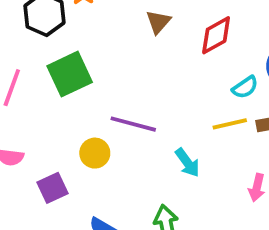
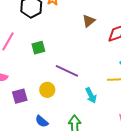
green square: (70, 74) -> (38, 48), moved, size x0.6
yellow circle: (95, 153) -> (47, 90), moved

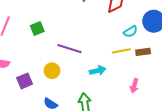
cyan arrow: (91, 95) -> (98, 71), turned -70

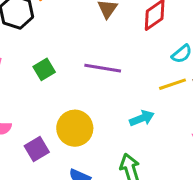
purple line: (70, 49) -> (103, 68), moved
yellow circle: (52, 71) -> (75, 128), size x1.5

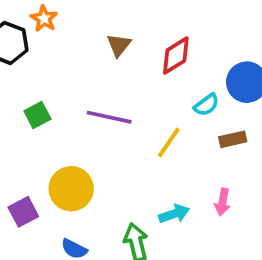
yellow line: (172, 84) -> (169, 142), moved, turned -40
cyan arrow: (142, 118) -> (174, 214), moved

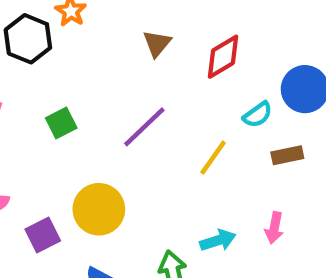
purple line: (109, 117) -> (144, 127), turned -57

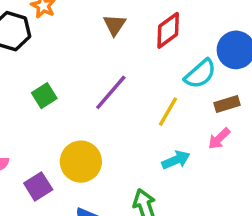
cyan semicircle: (258, 115) -> (200, 74), size x1.4
pink arrow: (274, 228) -> (219, 139), moved, turned 40
cyan arrow: (218, 240) -> (176, 160), moved

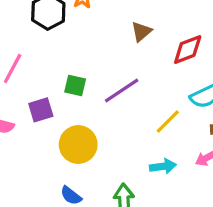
green square: (44, 96) -> (75, 86), moved, turned 30
purple square: (38, 186) -> (41, 110), moved

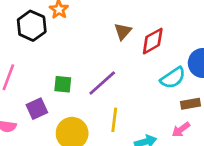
brown triangle: (141, 32) -> (123, 31), moved
yellow line: (168, 121) -> (114, 120), moved, turned -30

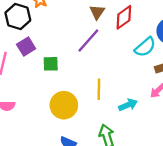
purple line: (102, 83) -> (88, 40), moved
purple square: (37, 109) -> (26, 46), moved

